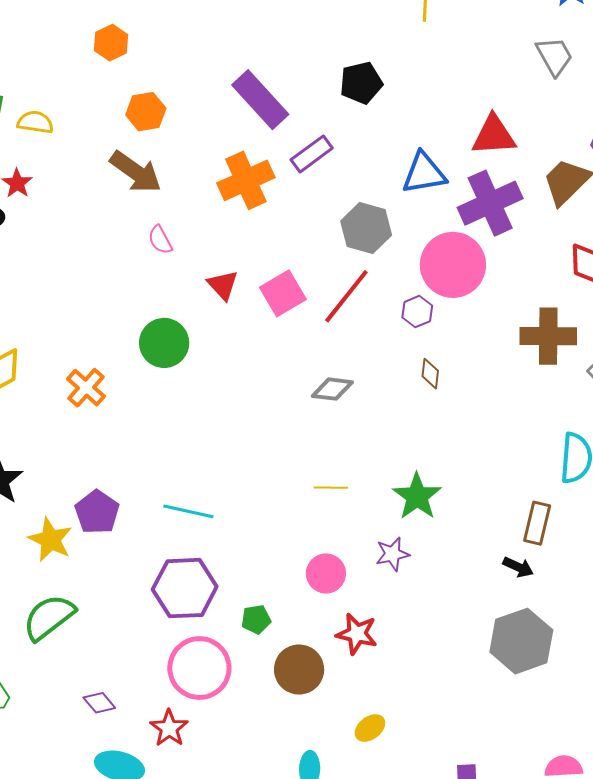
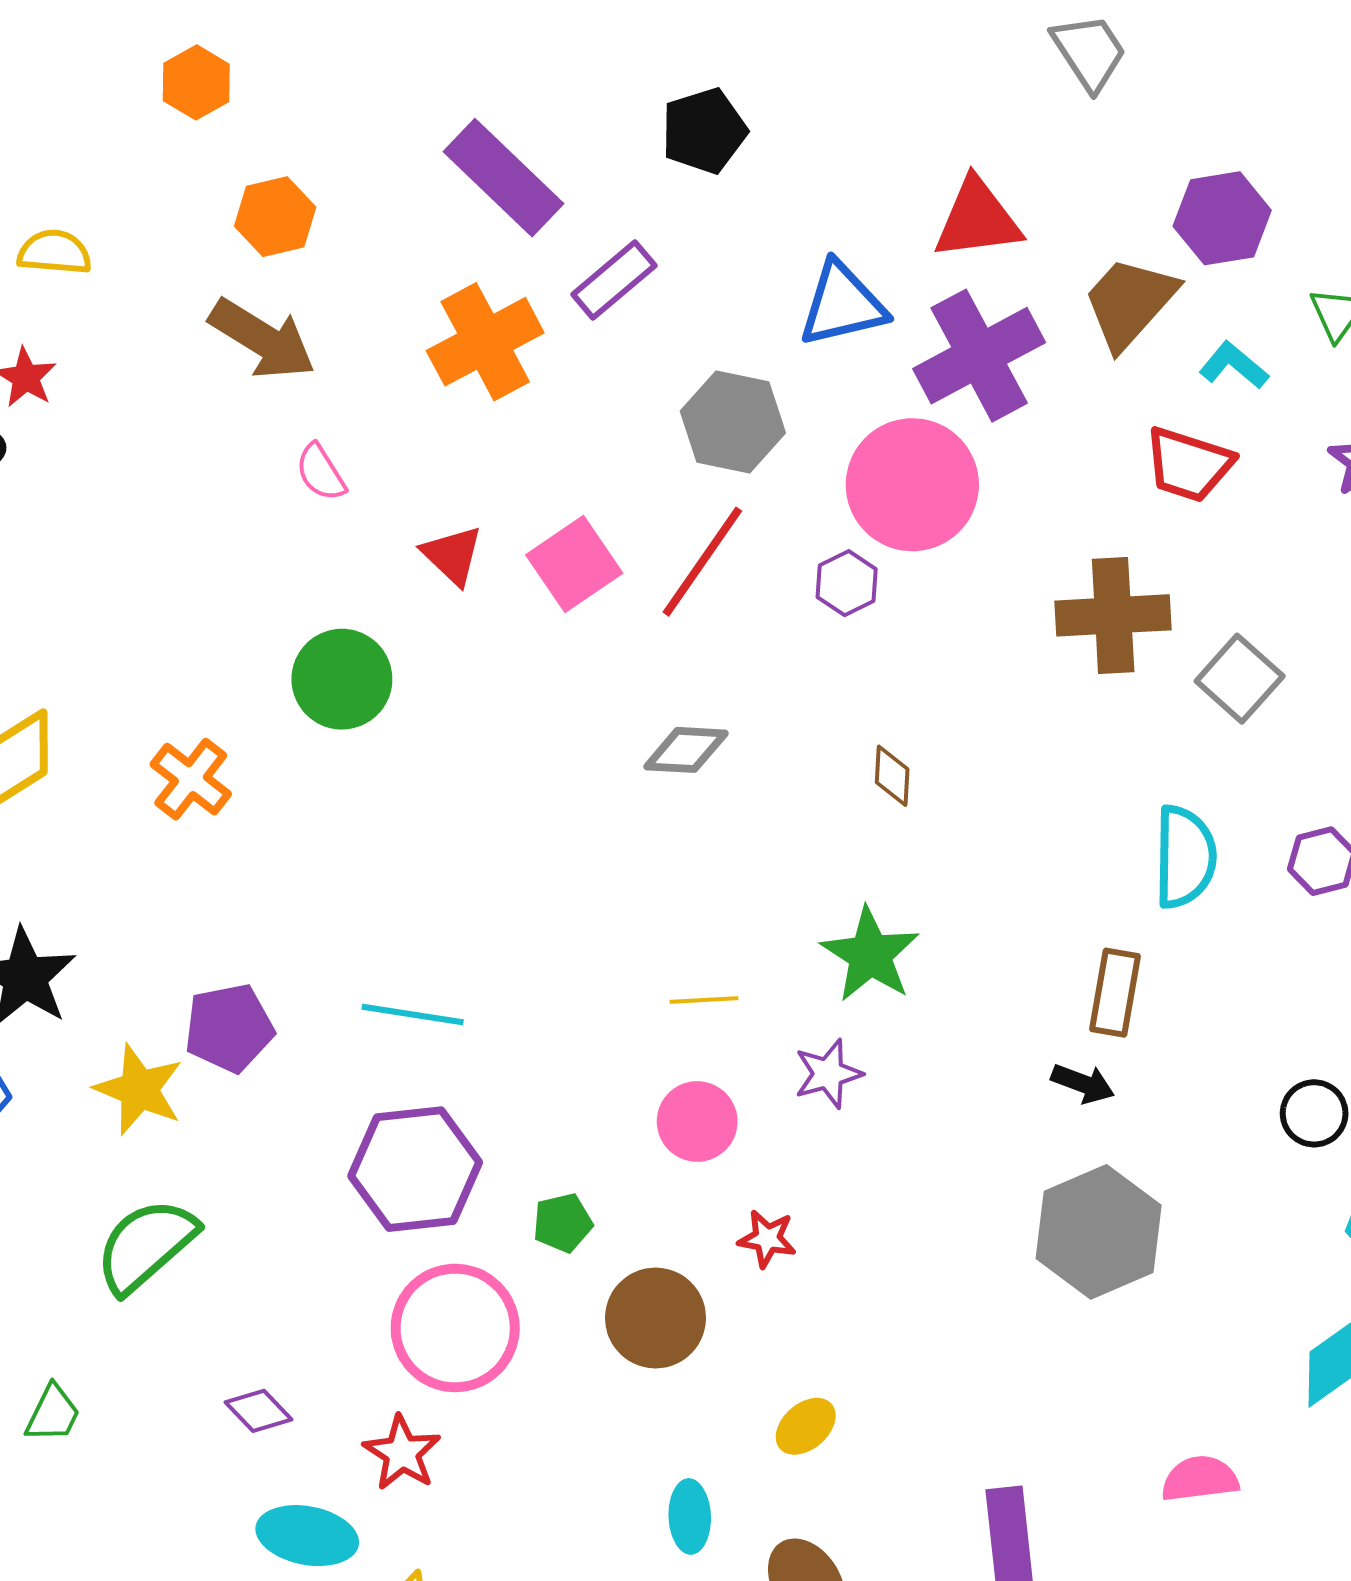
brown diamond: (430, 374) -> (892, 776), moved
yellow line: (331, 488) -> (704, 1000), moved
purple pentagon: (97, 512) -> (229, 1028), turned 30
red star: (357, 634) -> (767, 1239), size x0.7

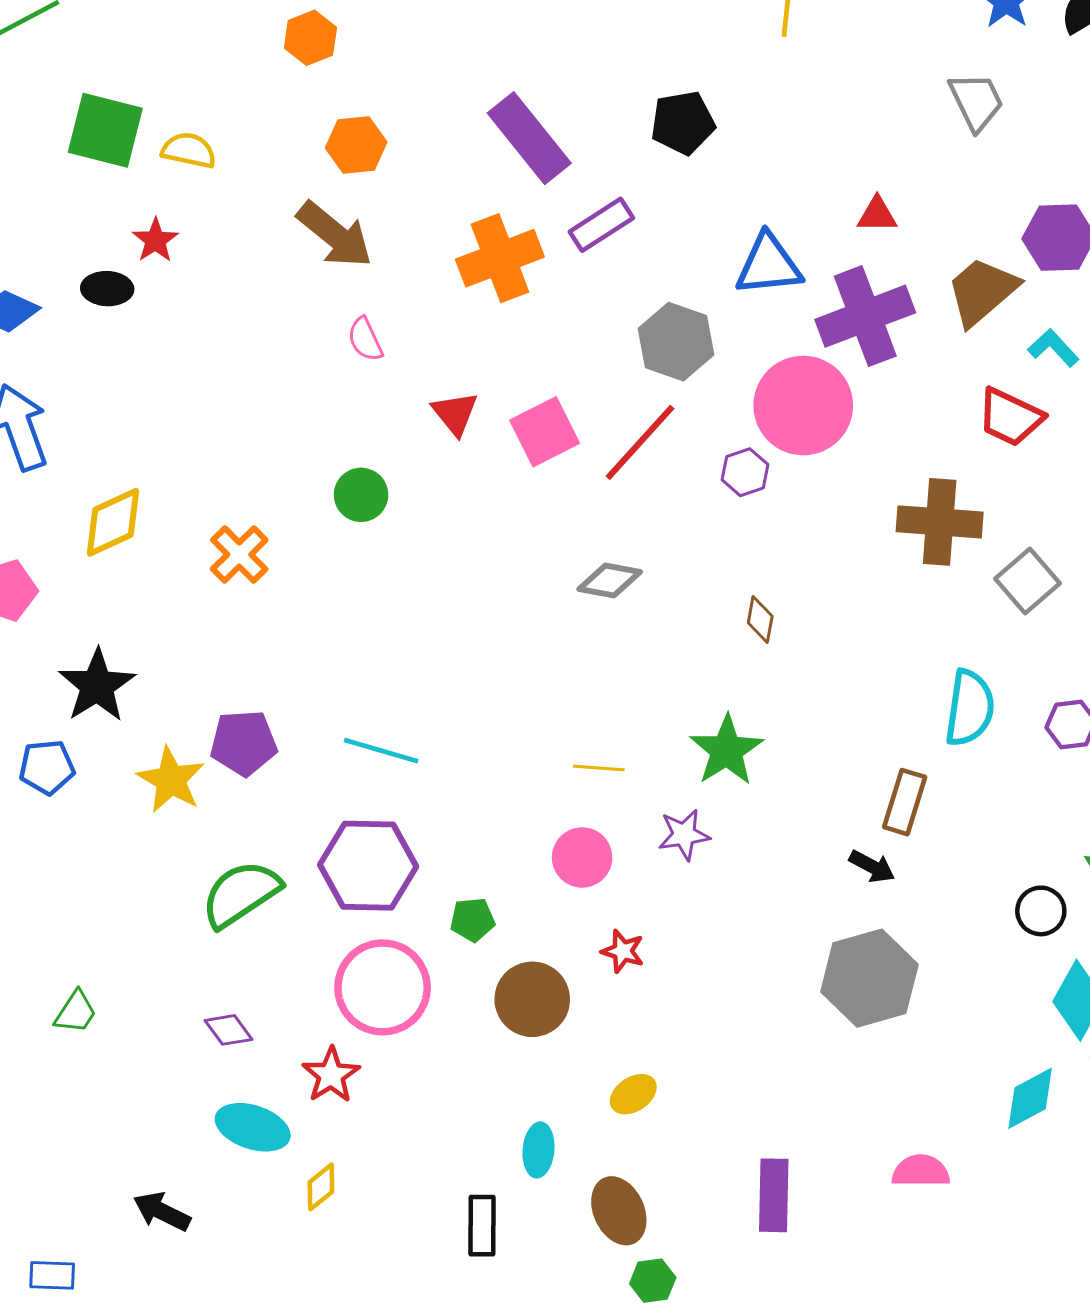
red triangle: (977, 219) -> (877, 215), size x0.6
green circle: (342, 679) -> (361, 495), size x0.7
green semicircle: (146, 1245) -> (241, 894), moved

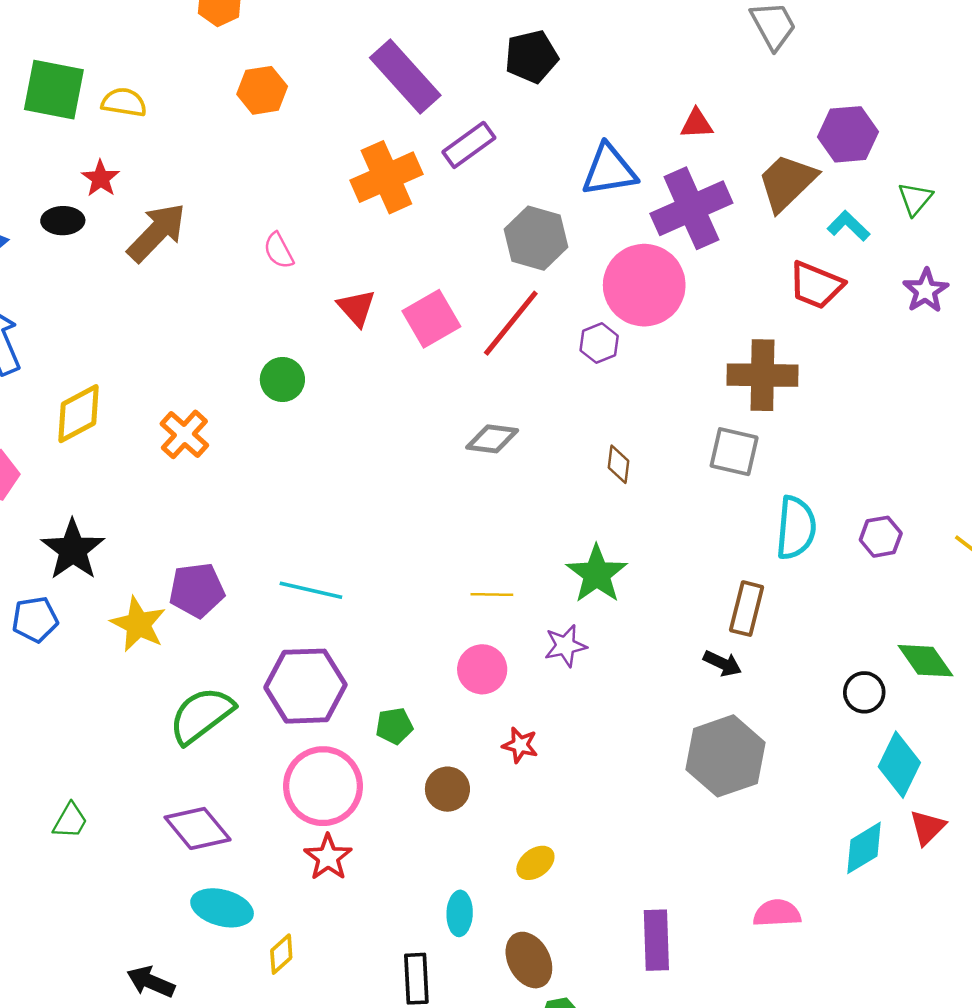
brown arrow: (335, 235) -> (157, 232), moved, turned -82
gray square: (1027, 581) -> (734, 452), moved, turned -33
brown circle: (532, 999) -> (447, 789), size x0.7
purple diamond: (229, 1030) -> (198, 828), size x1.6
red star: (331, 1075) -> (328, 857), moved

